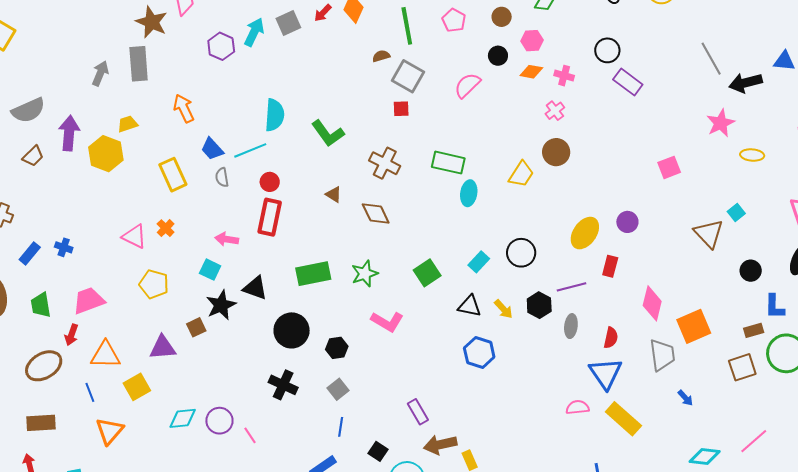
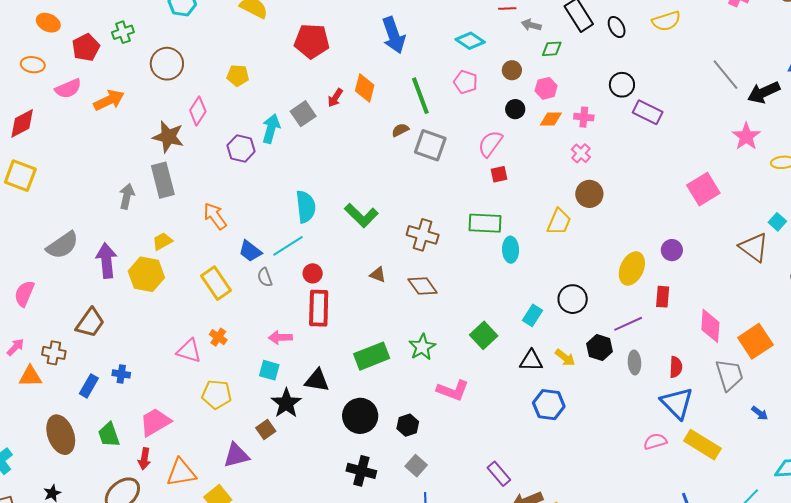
red square: (401, 109) -> (499, 174), moved
brown trapezoid: (33, 156) -> (90, 323), moved, size x1.4
pink square: (669, 167) -> (703, 189), size x1.4

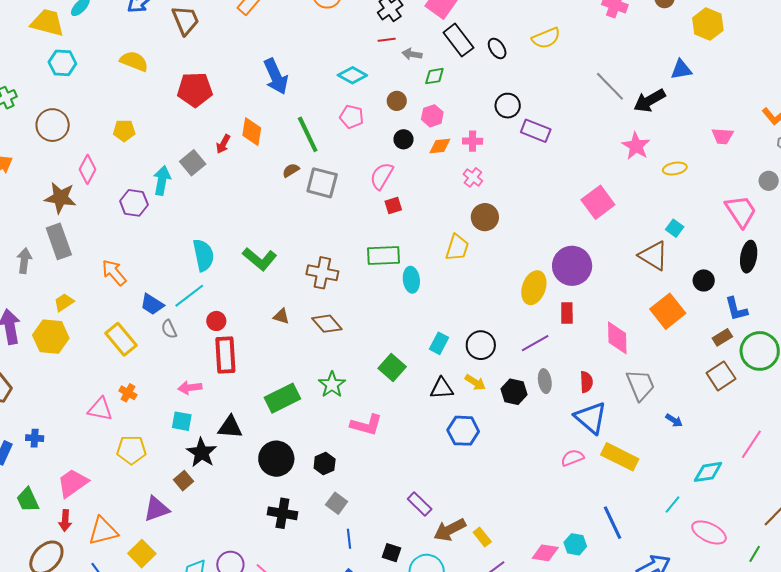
purple circle: (672, 250) -> (572, 266), size x1.8
black circle: (573, 299) -> (481, 345), moved
orange square: (755, 341) -> (668, 311), moved
black hexagon: (600, 348) -> (514, 392), moved

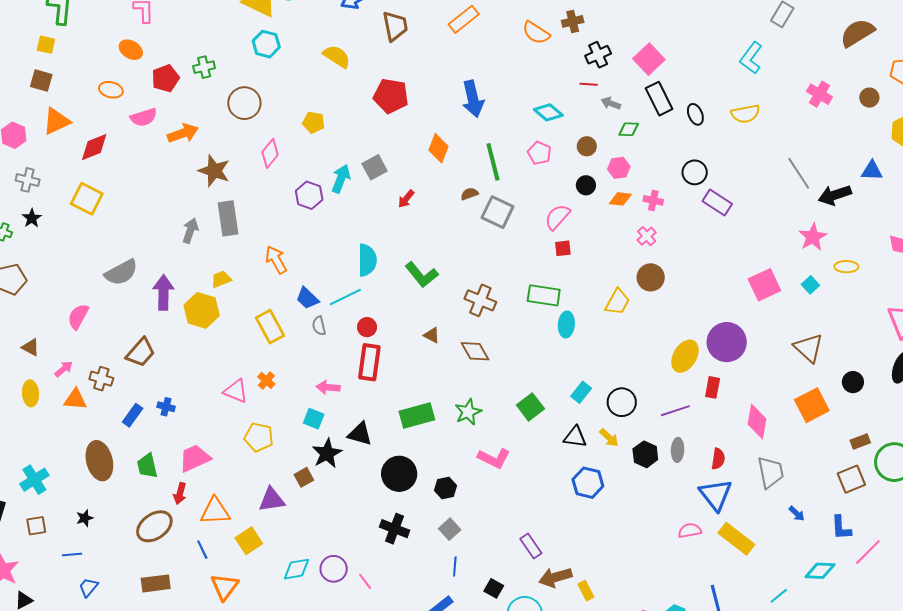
red arrow: (223, 144) -> (406, 199), moved
brown star: (60, 198) -> (214, 171), moved
cyan square: (675, 228) -> (810, 285), moved
blue L-shape: (736, 309) -> (841, 528), moved

